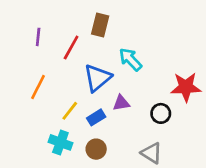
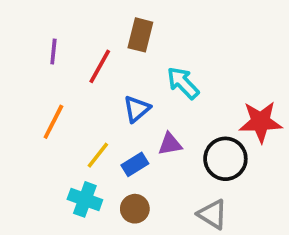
blue triangle: (97, 78) -> (137, 109), size x0.7
black circle: (161, 113) -> (225, 159), size x1.5

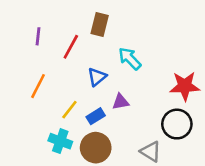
black circle: (225, 159) -> (177, 124), moved
brown circle: (135, 209) -> (96, 148), size x1.5

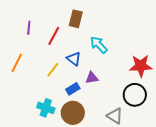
blue triangle: (97, 77) -> (74, 59), turned -42
orange line: (38, 86) -> (17, 63), moved
yellow line: (69, 110) -> (53, 70), moved

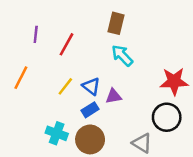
brown rectangle: (76, 19) -> (116, 23), moved
blue triangle: (74, 59) -> (91, 86), moved

